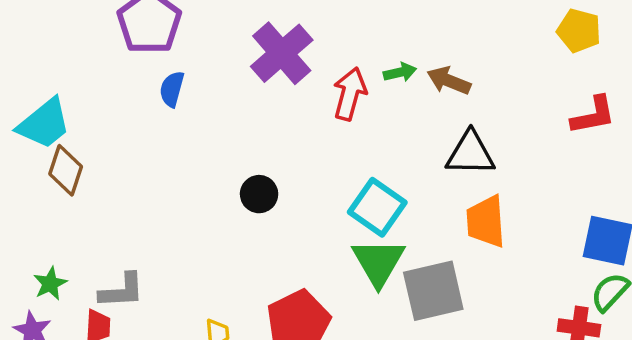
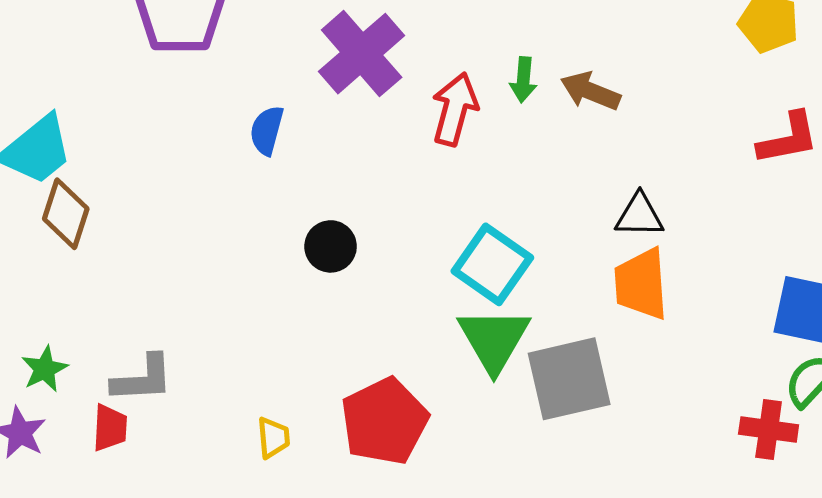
green arrow: (400, 72) -> (523, 80), turned 108
blue semicircle: (172, 89) -> (267, 130), moved
black triangle: (470, 153) -> (639, 215), moved, size x0.7

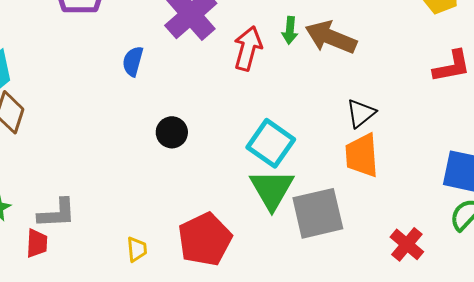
brown arrow: (590, 91) -> (331, 37), size x1.4
black triangle: (639, 215) -> (361, 113), turned -40
red cross: (769, 429) -> (407, 244), moved, turned 32

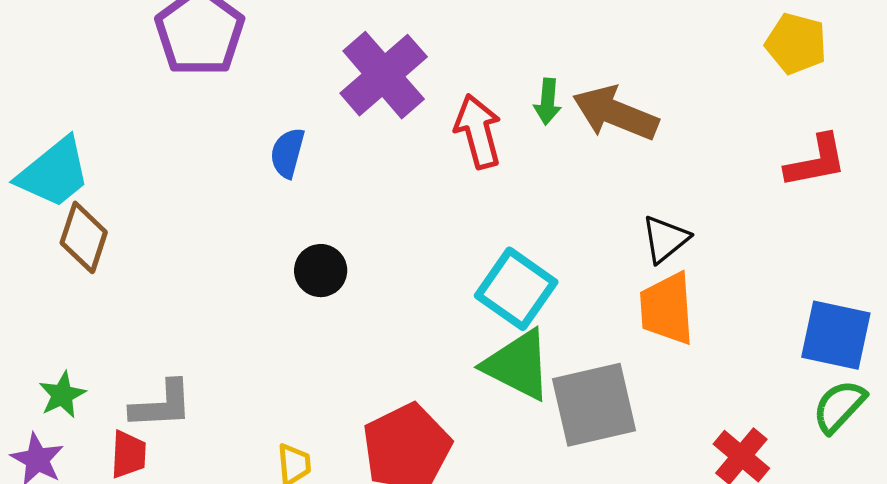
red arrow: (248, 48) -> (478, 131), turned -30
black circle: (172, 132) -> (321, 271), moved
green triangle: (272, 189) -> (518, 365), turned -33

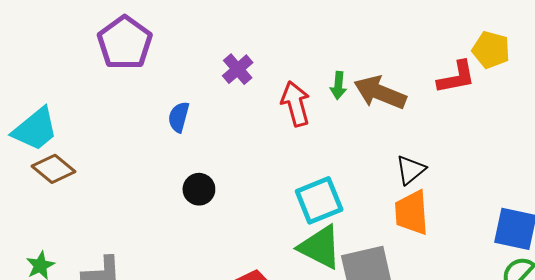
purple cross: (384, 75) -> (238, 69), size x0.6
red L-shape: (816, 161) -> (456, 77), moved
brown diamond: (84, 237) -> (54, 169), turned -69
cyan square: (516, 289) -> (319, 200), turned 33

